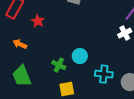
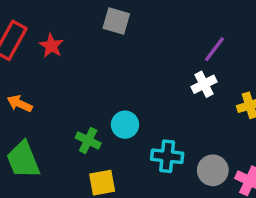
red star: (38, 21) -> (51, 46), moved

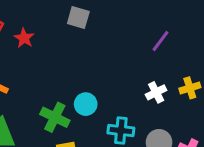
white cross: (204, 84) -> (156, 92), moved
green cross: (88, 140) -> (55, 117), size x1.4

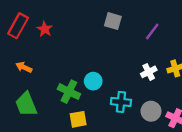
gray square: (78, 18) -> (113, 21), moved

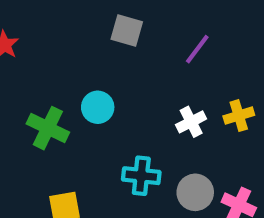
cyan circle: (93, 81) -> (98, 107), moved
green cross: (69, 92) -> (48, 128), moved

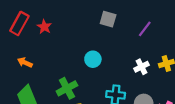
green cross: (48, 128) -> (67, 88), moved, turned 36

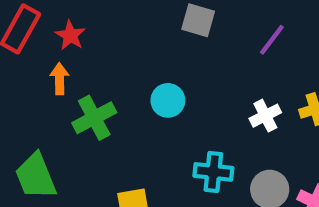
orange arrow: (25, 62) -> (60, 79), moved, turned 64
green cross: (67, 88) -> (94, 118), moved

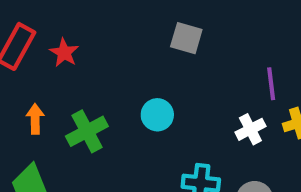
purple line: (272, 40) -> (271, 84), moved, turned -44
orange arrow: (60, 79) -> (35, 119), moved

